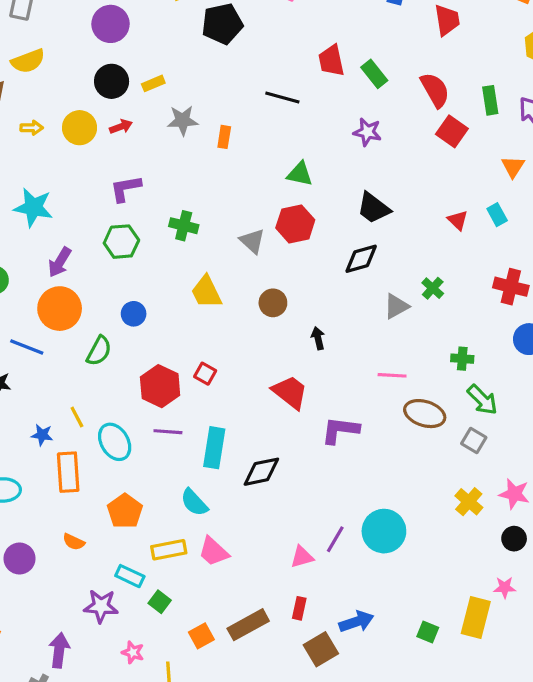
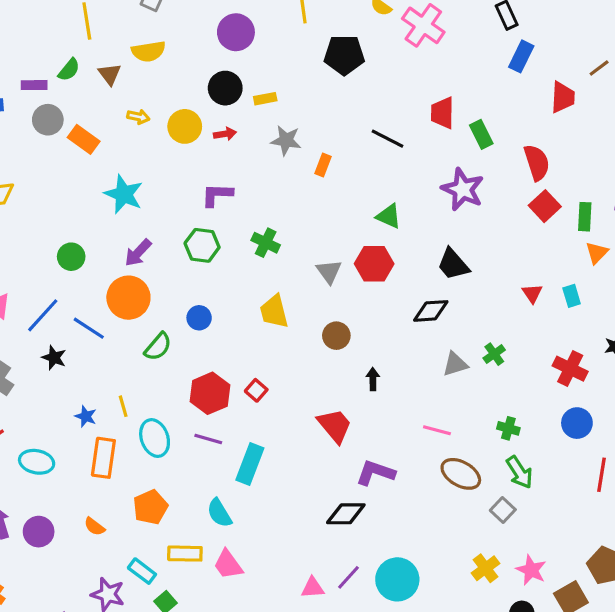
green rectangle: (490, 100) -> (585, 217), moved
purple star: (367, 132) -> (463, 189), size x1.5
black diamond: (261, 472) -> (346, 514), moved

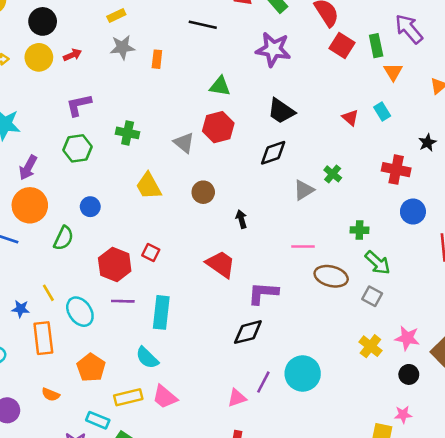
black circle: (225, 88) -> (43, 21), moved
yellow rectangle: (265, 99) -> (116, 16), moved

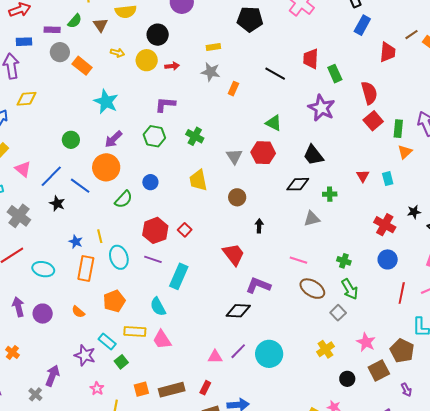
green cross: (333, 174) -> (330, 194), moved, turned 32
pink star: (407, 338) -> (366, 342), moved

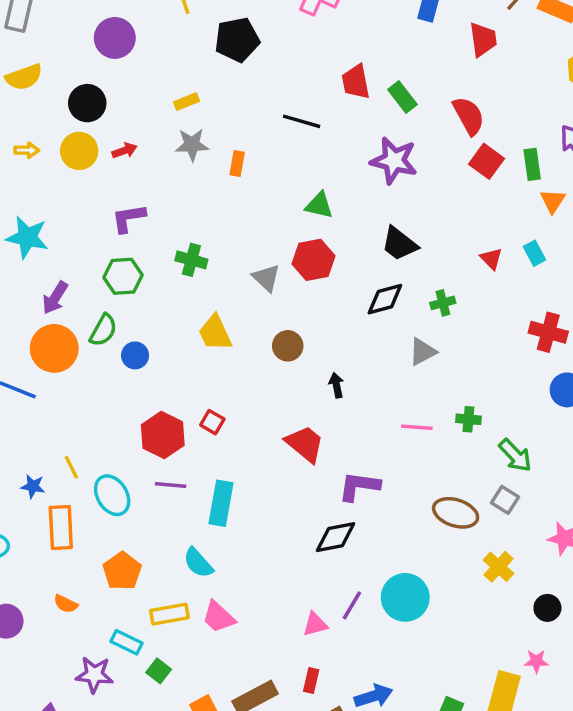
green semicircle: (124, 199) -> (103, 330), moved
green cross: (344, 261) -> (468, 419), moved
brown ellipse: (312, 289) -> (456, 513), moved

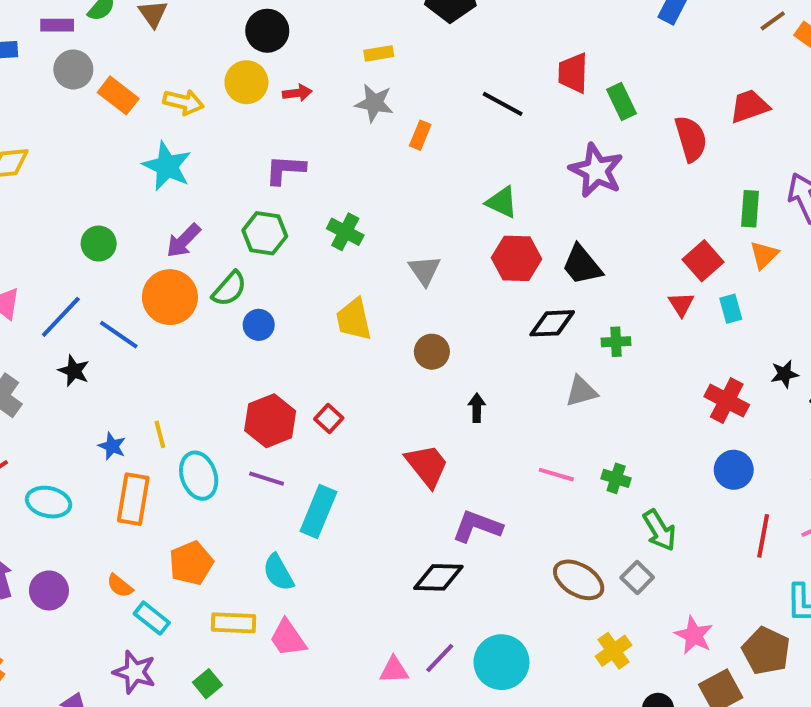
red trapezoid: (483, 40) -> (749, 106), moved, turned -114
yellow arrow: (27, 150) -> (184, 102), moved, size x1.4
red square: (486, 161) -> (703, 261), moved
red hexagon: (314, 260) -> (516, 258), moved
cyan rectangle: (126, 642) -> (152, 618), moved

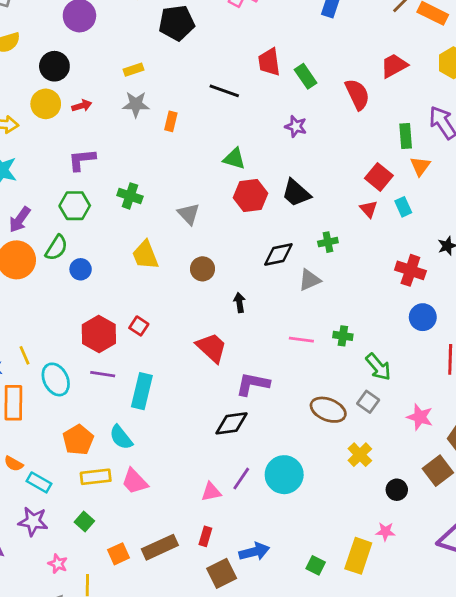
purple star: (596, 170) -> (296, 126), size x0.6
black diamond: (552, 323) -> (278, 254), moved
orange pentagon: (191, 563) -> (78, 440), moved
pink star: (694, 635) -> (420, 417), moved

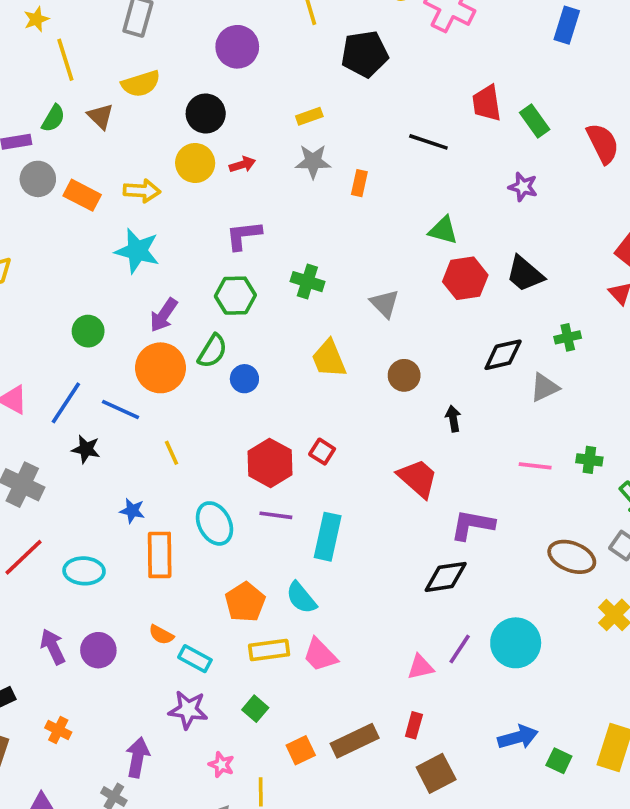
yellow line: (25, 355) -> (171, 453), moved
blue arrow: (254, 552) -> (518, 737), moved

